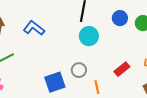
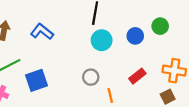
blue circle: (120, 18) -> (135, 36), moved
blue square: (55, 82) -> (37, 80), moved

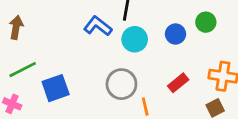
blue L-shape: (42, 32) -> (98, 26), moved
gray circle: (91, 77) -> (121, 84), size x1.5

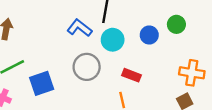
red rectangle: (178, 83) -> (132, 75), moved, turned 60
gray circle: (121, 84) -> (87, 67), moved

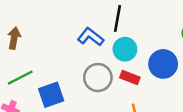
blue circle: (149, 35) -> (163, 64), moved, size x1.5
red rectangle: (132, 75) -> (130, 78), moved

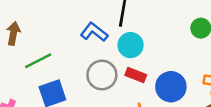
blue circle: (163, 64) -> (171, 87), moved
green line: (20, 78) -> (38, 61), moved

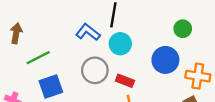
red rectangle: (136, 75) -> (125, 81), moved
blue circle: (171, 87) -> (165, 60), moved

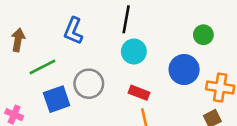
blue L-shape: (88, 32) -> (73, 31), moved, turned -105
gray circle: (95, 70) -> (89, 84), moved

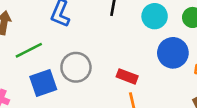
cyan circle: (134, 51) -> (155, 16), moved

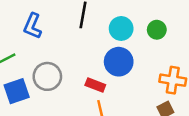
blue circle: (173, 53) -> (119, 62), moved

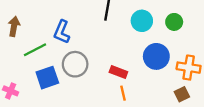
blue L-shape: (33, 26) -> (62, 32), moved
blue circle: (119, 62) -> (156, 56), moved

